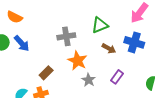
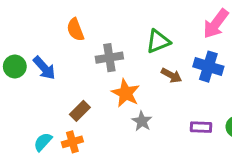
orange semicircle: (15, 17) -> (75, 30), moved, turned 42
purple rectangle: (117, 77) -> (201, 127), moved, turned 56

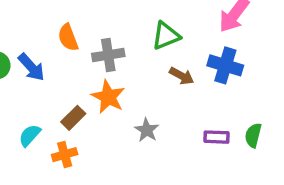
orange semicircle: (75, 30) -> (68, 37), moved
orange star: (126, 93) -> (108, 97), moved
cyan semicircle: (43, 142) -> (30, 135), moved

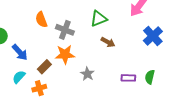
gray cross: (108, 55) -> (65, 30), turned 30
blue cross: (225, 65) -> (153, 36), moved, turned 30
blue arrow: (31, 67) -> (20, 52), moved
orange star: (108, 97) -> (65, 54), turned -30

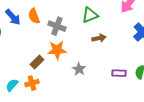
brown arrow: (108, 42) -> (99, 38), turned -40
blue arrow: (20, 52) -> (13, 17), moved
cyan semicircle: (19, 77) -> (12, 85), moved

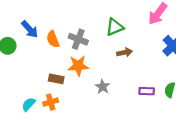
orange semicircle: (34, 16) -> (53, 39), moved
brown rectangle: (37, 62) -> (56, 79), turned 56

